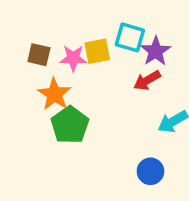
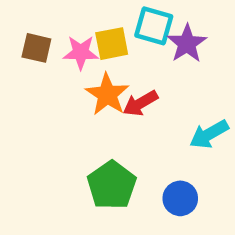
red arrow: (147, 80) -> (140, 103), moved
orange star: (54, 94) -> (107, 94), moved
green pentagon: (70, 125) -> (112, 185), moved

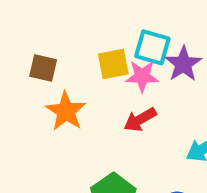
pink star: (81, 52) -> (142, 76), moved
orange star: (107, 94) -> (66, 111), moved

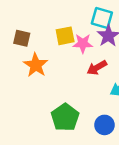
cyan square: (152, 47) -> (102, 18), moved
red arrow: (140, 120) -> (97, 68), moved

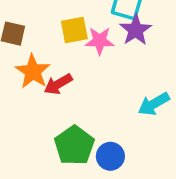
red arrow: (97, 68) -> (58, 84), moved
blue circle: (104, 125) -> (110, 156), moved

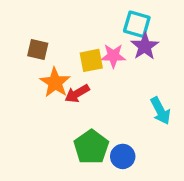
yellow square: (74, 30) -> (91, 60), moved
cyan arrow: (154, 104) -> (160, 111), turned -88

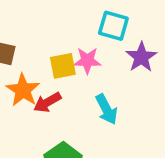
purple star: (145, 46) -> (141, 57), moved
cyan arrow: (160, 111) -> (106, 109), moved

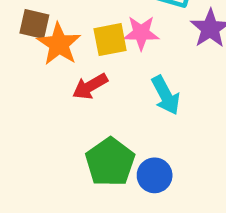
orange star: (23, 90) -> (59, 44), moved

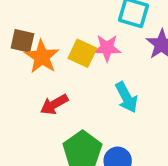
yellow square: (110, 40) -> (82, 53), turned 36
red arrow: (90, 86) -> (54, 104), moved

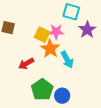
orange star: (42, 57) -> (50, 49), moved

